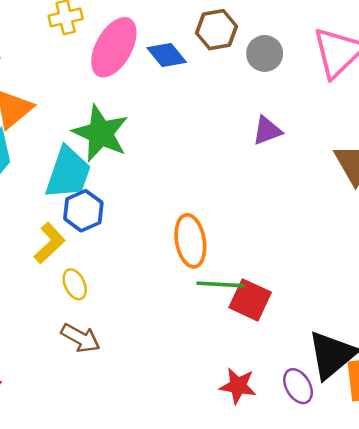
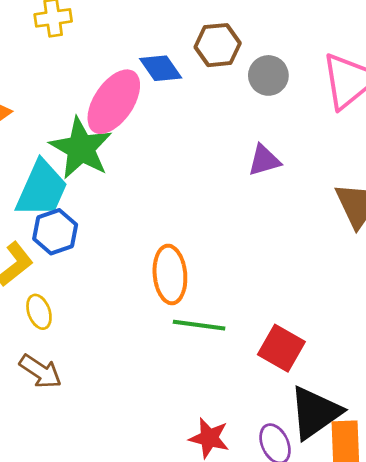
pink ellipse: (114, 47) -> (114, 102), moved
red square: (250, 300) -> (281, 348), moved

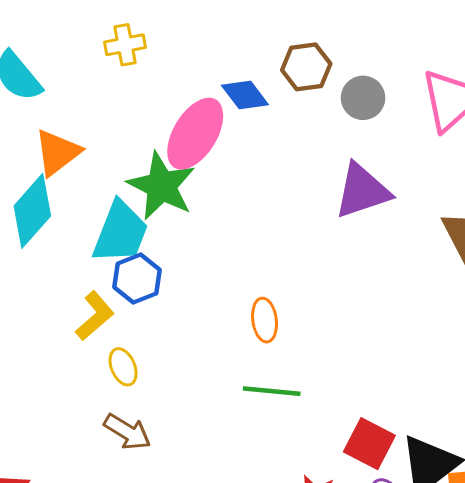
purple triangle: (264, 160) -> (362, 191), size x1.6
orange ellipse: (170, 274) -> (265, 320), size x0.7
green line: (199, 325) -> (272, 391), moved
red square: (281, 348) -> (369, 444), moved

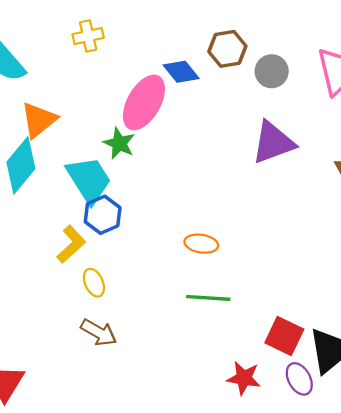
green star: (161, 186) -> (119, 143), size x0.6
cyan trapezoid: (120, 232) -> (89, 180), turned -52
orange ellipse: (265, 320) -> (201, 244), turned -72

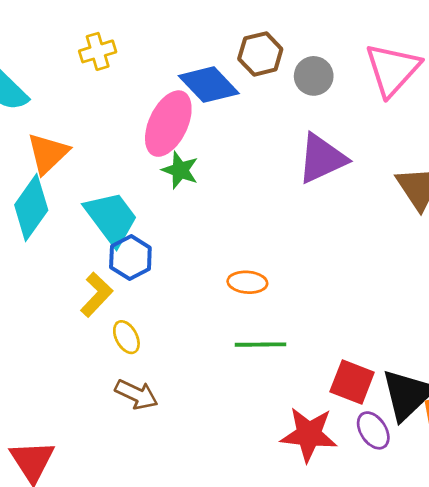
blue diamond: (181, 72) -> (209, 85), size x1.4
green star: (119, 143) -> (180, 170), moved
red star: (244, 378) -> (309, 434), size x1.4

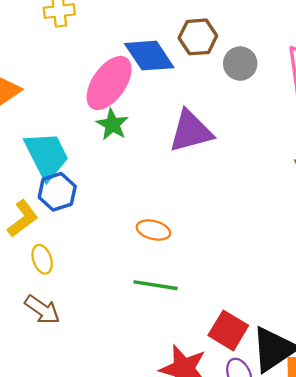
purple triangle: (322, 159) -> (191, 131), moved

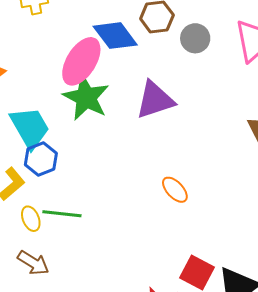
green star: (112, 124) -> (86, 98), size x1.6
orange ellipse: (153, 230) -> (175, 190), moved, turned 36
green line: (156, 285) -> (62, 214), moved

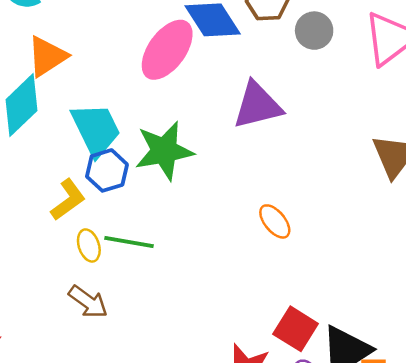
green star: (86, 98) -> (164, 151), moved, turned 30

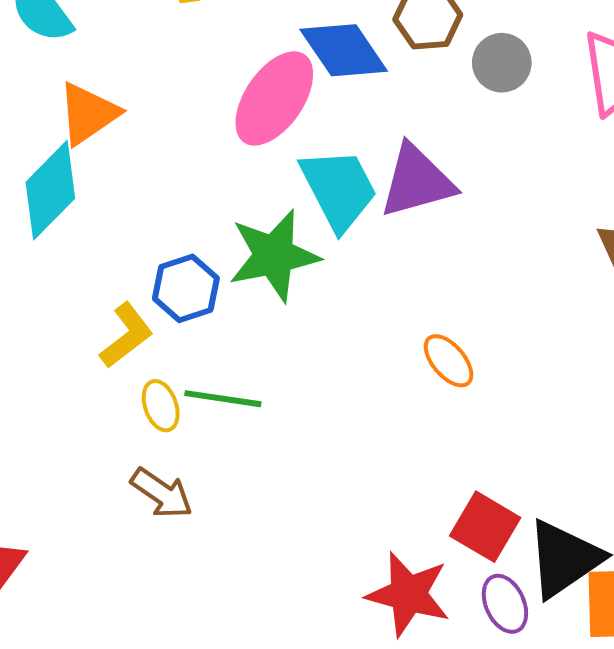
cyan trapezoid: (96, 130) -> (339, 189), moved

